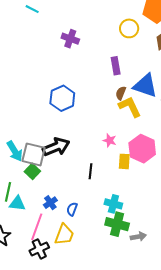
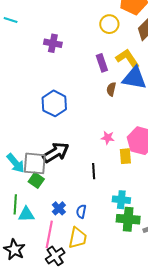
yellow L-shape: (130, 107) -> (128, 59), moved

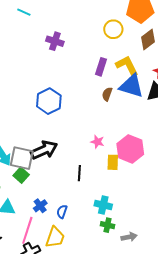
cyan line: (11, 20) -> (24, 12), moved
purple rectangle: (102, 63) -> (101, 67), turned 30
green cross: (128, 219) -> (108, 225), size x0.6

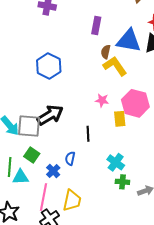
yellow L-shape: (127, 66) -> (115, 66), moved
green square: (21, 175) -> (32, 155), moved
cyan cross: (103, 205) -> (116, 162), turned 30
blue semicircle: (62, 212) -> (70, 158), moved

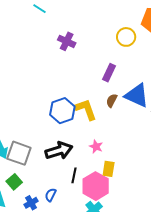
blue hexagon: (49, 66) -> (62, 111), moved
yellow L-shape: (115, 66) -> (86, 109), moved
pink hexagon: (135, 103) -> (96, 186), moved
black arrow: (50, 115) -> (59, 151), moved

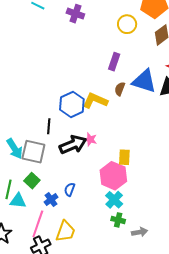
purple cross: (67, 41) -> (75, 14), moved
yellow L-shape: (86, 109) -> (95, 101), turned -40
pink star: (96, 147) -> (90, 139), moved
black line: (74, 175) -> (49, 126), moved

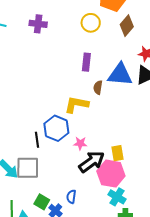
blue hexagon: (72, 104) -> (56, 128), moved
black arrow: (73, 145) -> (92, 162), moved
green square: (32, 181) -> (42, 202), moved

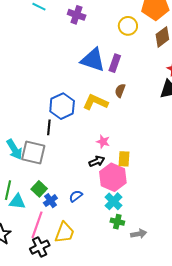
blue triangle: (120, 75) -> (93, 60), moved
blue hexagon: (56, 128) -> (62, 106), moved
pink star: (80, 143) -> (103, 142), moved
black arrow: (92, 162) -> (97, 161), size x0.6
blue semicircle: (71, 197) -> (76, 196), moved, turned 32

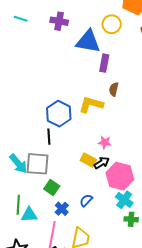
blue triangle: (93, 60) -> (88, 42), moved
yellow rectangle: (124, 159) -> (88, 160), moved, turned -56
green square: (39, 189) -> (52, 188), moved

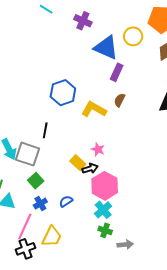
blue hexagon: (59, 114) -> (63, 93), moved

